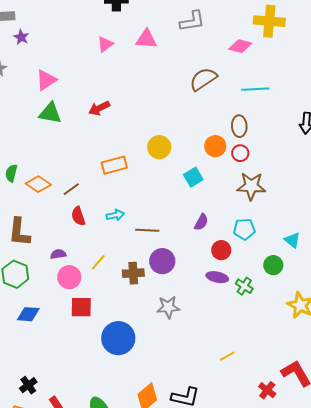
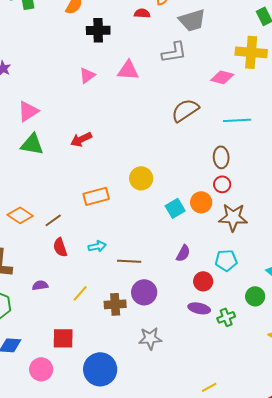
orange circle: (215, 146) -> (201, 202), moved
pink circle: (69, 277) -> (41, 369), moved
green cross: (244, 286) -> (226, 317), turned 36

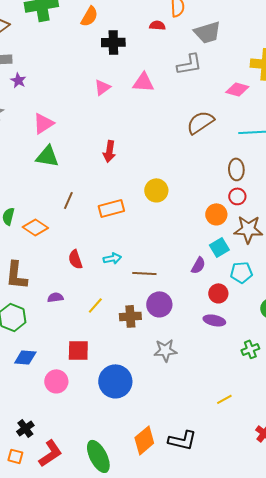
red arrow: (81, 139) -> (109, 151), moved, turned -55
cyan square: (175, 208) -> (219, 247), moved
brown line: (53, 220) -> (68, 200), moved, turned -30
green cross: (226, 317) -> (250, 349), moved

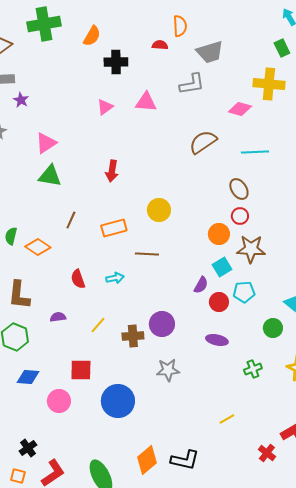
brown ellipse: (236, 169) -> (239, 189), turned -30
brown line: (144, 273) -> (147, 254), moved
red circle: (218, 293) -> (219, 302), moved

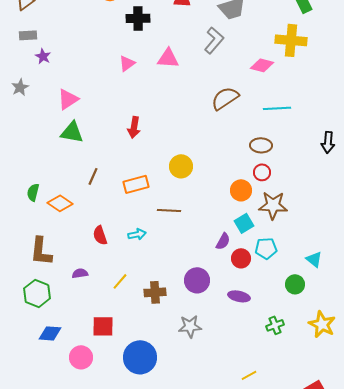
gray L-shape: (192, 84) -> (214, 40), turned -40
brown ellipse: (239, 189) -> (261, 145), turned -55
purple circle: (162, 324) -> (197, 280), moved

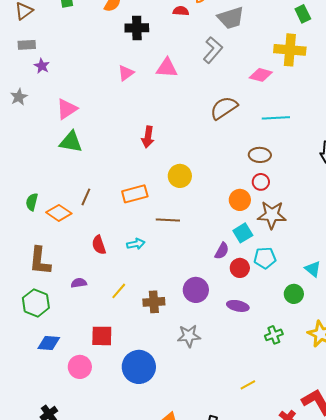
red arrow: (134, 127) -> (148, 137), moved
brown line: (93, 176) -> (86, 197), moved

